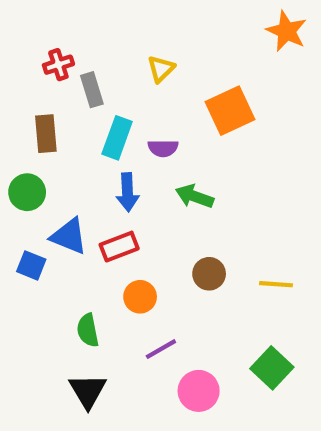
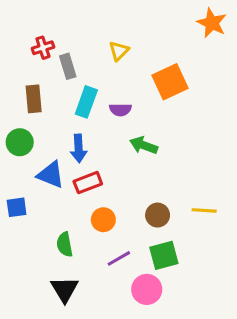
blue arrow: (127, 192) -> (79, 148), moved
blue square: (31, 265) -> (17, 207), moved, turned -30
brown circle: (209, 274) -> (158, 215), moved
green square: (272, 368) -> (164, 255), moved, turned 32

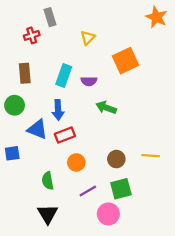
gray rectangle: (68, 66) -> (50, 17), moved

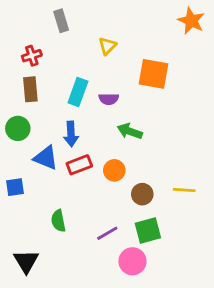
red cross: (32, 35) -> (32, 56), moved
orange square: (126, 61) -> (153, 74), turned 35
orange circle: (76, 162) -> (114, 170), moved
black triangle: (48, 214) -> (26, 261), moved

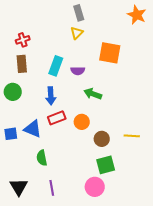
gray rectangle: (61, 21) -> (79, 13), moved
blue triangle: (46, 158) -> (33, 129), moved
purple line: (107, 233) -> (52, 188), moved, turned -70

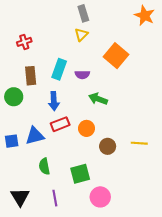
orange square: (110, 53) -> (116, 56), turned 30
brown rectangle: (22, 64) -> (31, 76), moved
blue triangle: (33, 129) -> (35, 136), turned -36
green square: (106, 165) -> (80, 174), moved

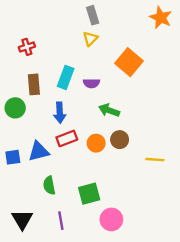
brown circle: (108, 146) -> (120, 140), moved

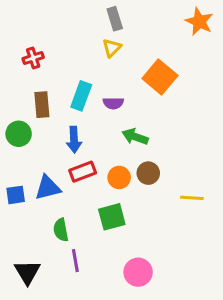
green square: (89, 194) -> (112, 217), moved
purple line: (61, 221) -> (75, 261), moved

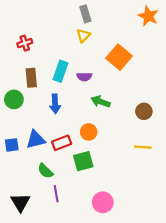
red rectangle: (83, 172) -> (62, 143), moved
brown circle: (148, 173) -> (144, 111), moved
green semicircle: (61, 230) -> (45, 171), turned -35

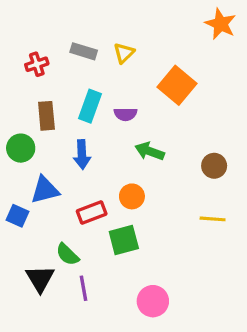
gray rectangle: (85, 14) -> (84, 51), moved, turned -56
blue triangle: (36, 140) -> (45, 190), moved
blue square: (12, 145) -> (17, 216), turned 32
black triangle: (20, 202) -> (40, 279), moved

